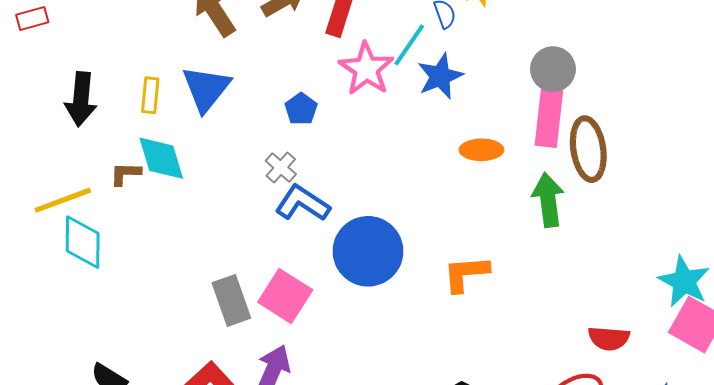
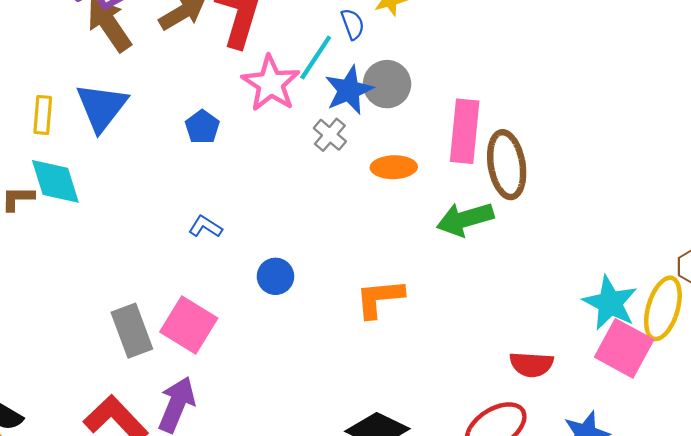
gray circle: (553, 69) -> (387, 84), moved
gray cross: (281, 168) -> (330, 135), moved
green arrow: (548, 200) -> (465, 219), turned -98
blue L-shape: (302, 203) -> (205, 227), size x0.6
blue circle: (368, 251) -> (275, 276), size x0.5

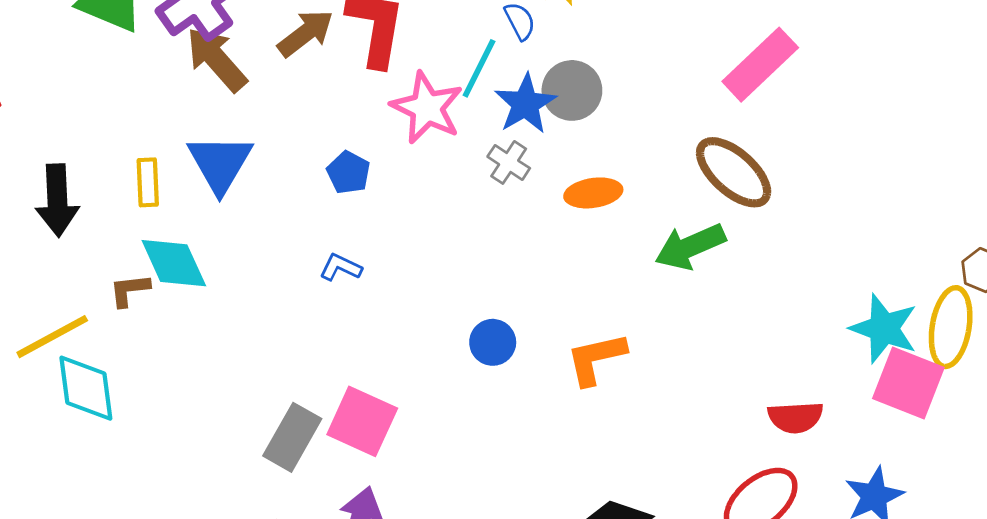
pink rectangle: (465, 131) -> (760, 65), moved, turned 48
brown ellipse: (507, 165) -> (734, 172), turned -32
blue L-shape: (205, 227) -> (341, 267), moved
blue circle: (275, 276) -> (493, 342), moved
gray rectangle: (132, 331) -> (292, 437), turned 57

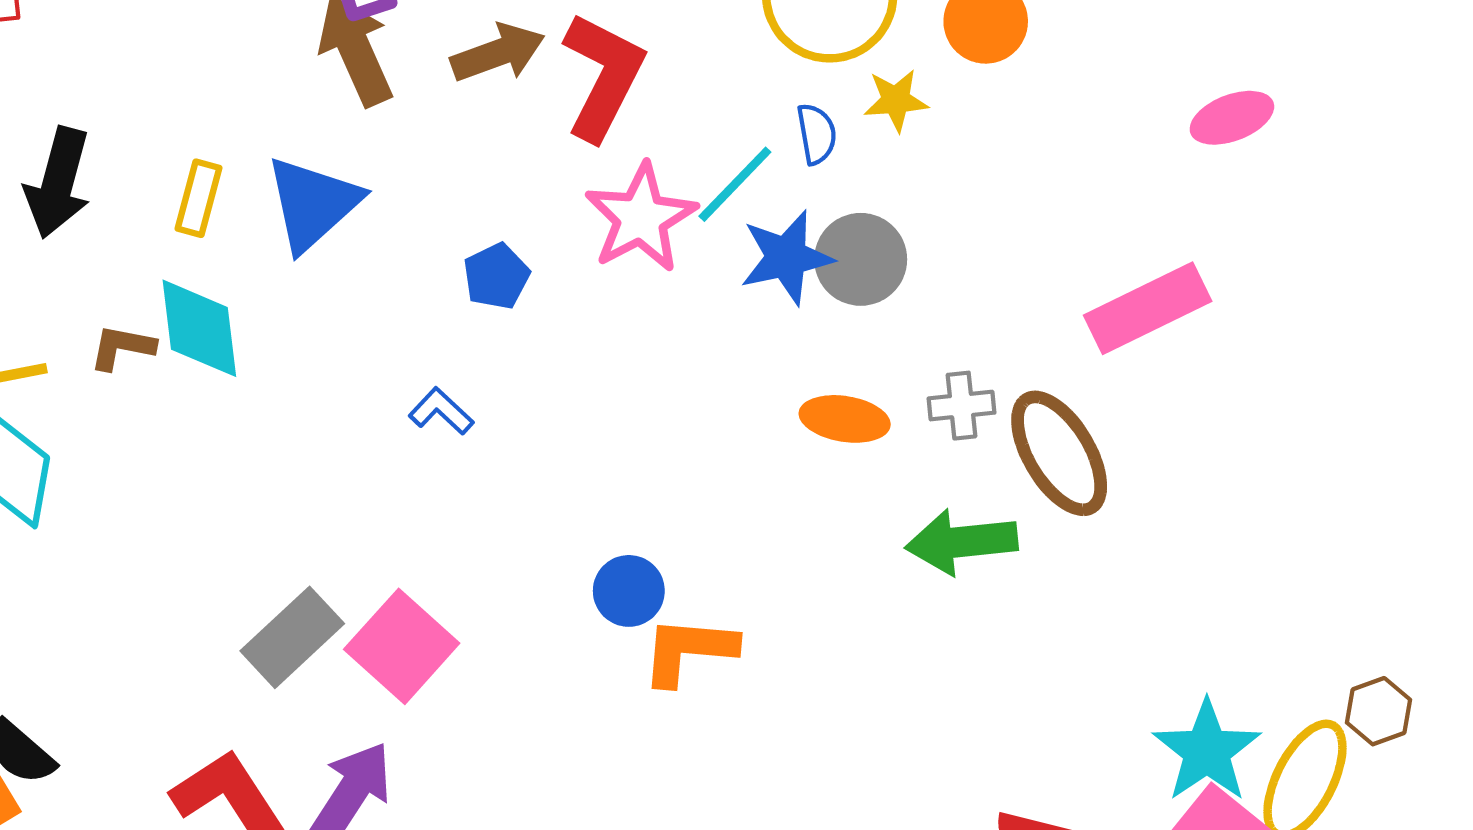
gray cross: (509, 162) -> (962, 406), moved, turned 33
orange L-shape: (596, 359) -> (689, 650), moved

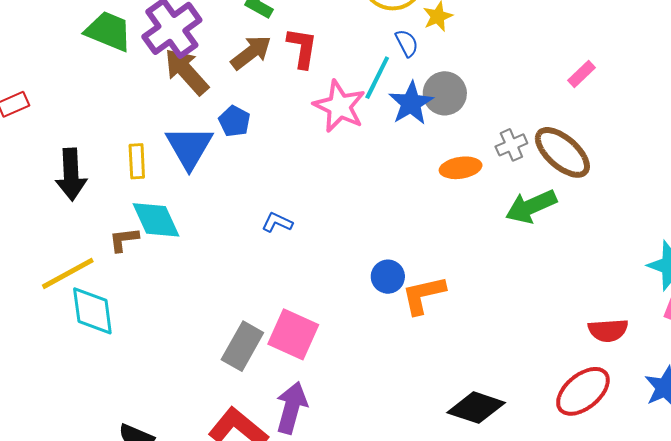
red L-shape: (603, 76) -> (302, 48), size x0.7
blue pentagon: (496, 276) -> (234, 121), moved
pink rectangle: (1148, 308) -> (581, 74), size x0.5

